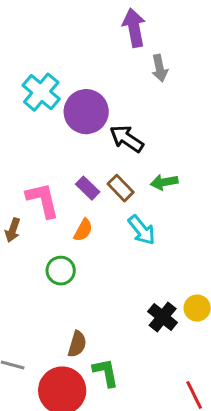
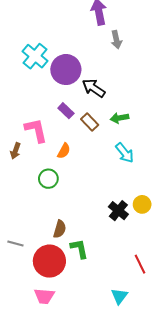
purple rectangle: (88, 188) -> (66, 111), moved
cyan arrow: (142, 230) -> (125, 153), moved

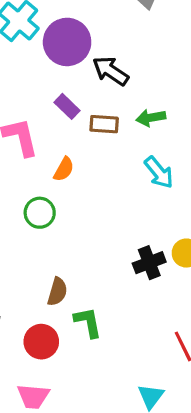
brown rectangle: (90, 122) -> (104, 124), turned -42
black cross: (118, 211) -> (149, 263), turned 30
red circle: (49, 261) -> (41, 342), size x0.7

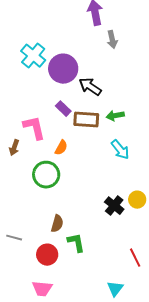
brown rectangle: (104, 124) -> (86, 120), size x1.4
green circle: (40, 213) -> (46, 175), size x1.4
black cross: (149, 263) -> (114, 206), turned -30

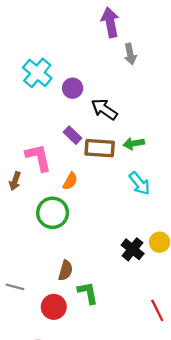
purple circle: (63, 69) -> (73, 88), size x0.6

